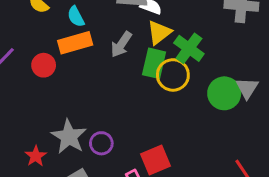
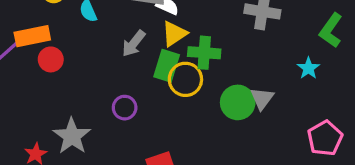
orange rectangle: (75, 43) -> (32, 36), moved
green cross: (189, 48) -> (204, 53), turned -36
purple circle: (101, 143) -> (125, 108), moved

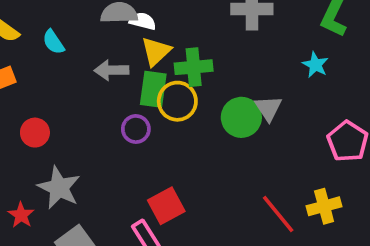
gray arrow: (134, 43) -> (111, 70), turned 60
red circle: (51, 59) -> (35, 133), moved
purple circle: (125, 108) -> (136, 129), moved

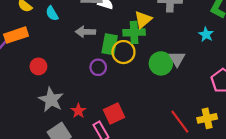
yellow triangle: (156, 51) -> (143, 20), moved
red star: (21, 215) -> (78, 111), moved

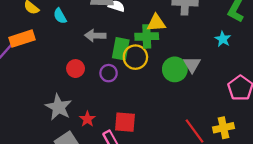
yellow triangle: (143, 20) -> (156, 23), turned 36
red circle: (38, 66) -> (76, 69), moved
red square: (114, 114) -> (125, 122), turned 30

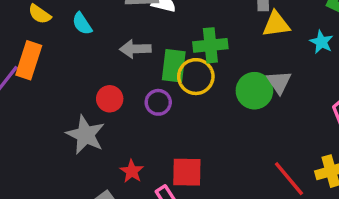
yellow triangle: (156, 23) -> (276, 24), moved
orange rectangle: (22, 39) -> (29, 60), turned -50
gray star: (58, 107) -> (85, 135), moved

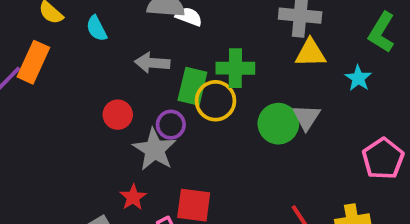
gray star: (85, 135) -> (154, 150), moved

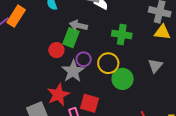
green rectangle: (192, 86) -> (71, 38), moved
yellow circle: (215, 101) -> (108, 63), moved
green circle: (278, 124) -> (123, 79), moved
red star: (133, 197) -> (58, 95), size x1.6

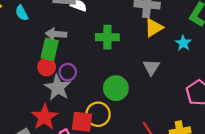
yellow triangle: (162, 32) -> (154, 28), turned -30
red circle: (56, 50) -> (47, 67), moved
yellow circle: (108, 63) -> (98, 114), moved

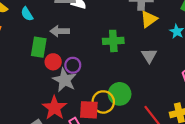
green cross: (107, 37) -> (113, 41), moved
green rectangle: (50, 49) -> (39, 47), moved
green circle: (116, 88) -> (120, 94), moved

